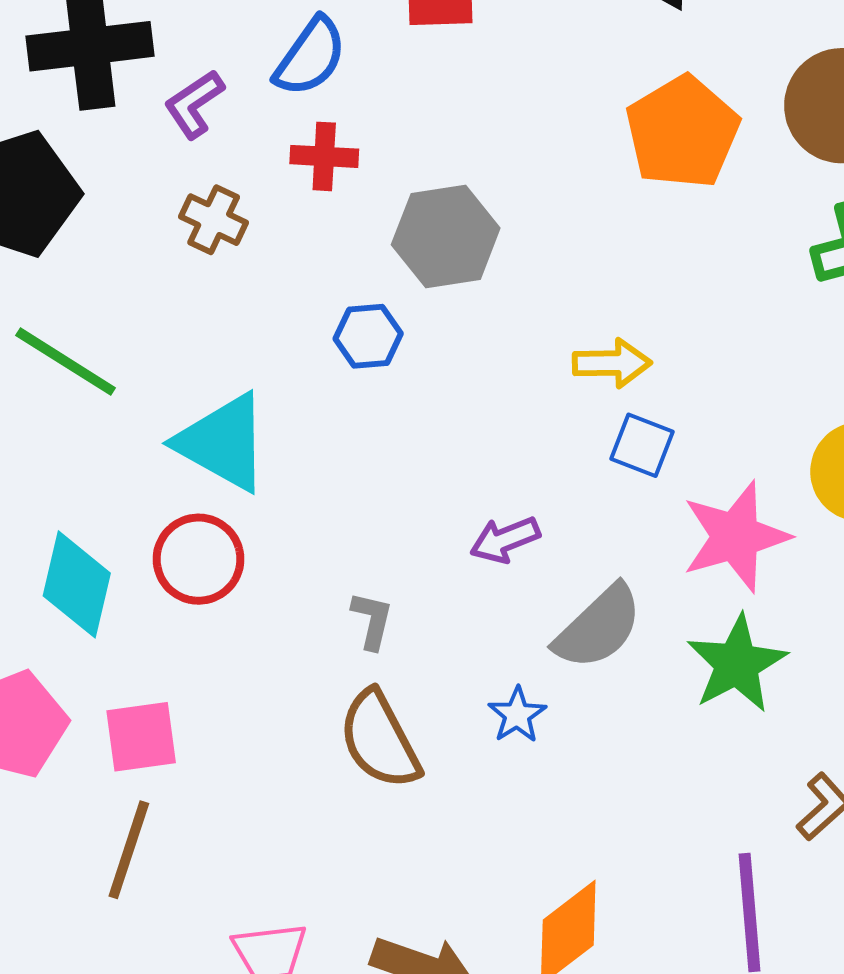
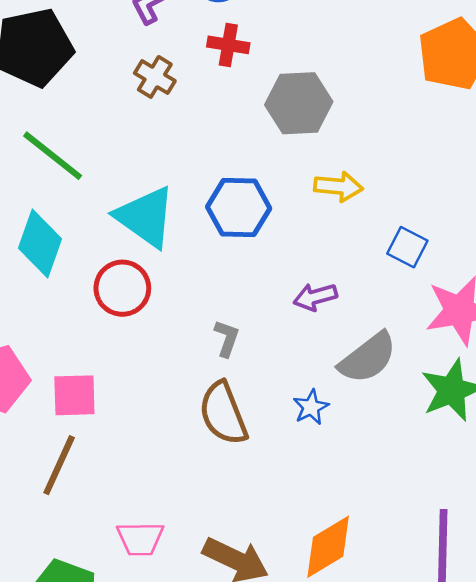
blue hexagon: (368, 336) -> (239, 208), moved, size x1.5
yellow arrow: (612, 363) -> (338, 186), moved
cyan diamond: (77, 584) -> (40, 243), moved

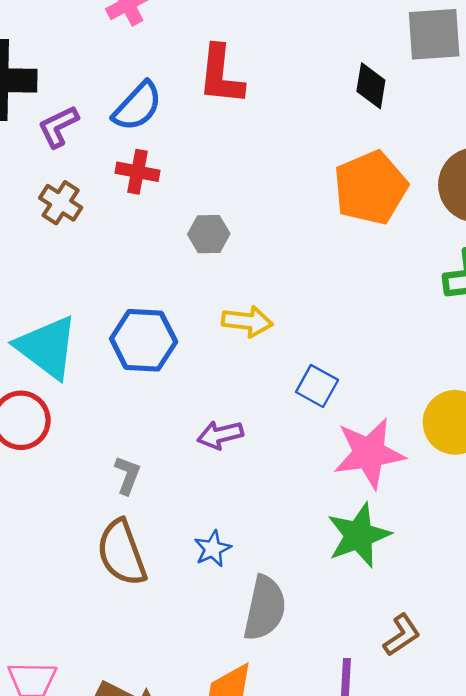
gray hexagon: (299, 103) -> (209, 234), size x0.6
gray semicircle: (368, 358) -> (265, 608), moved, turned -42

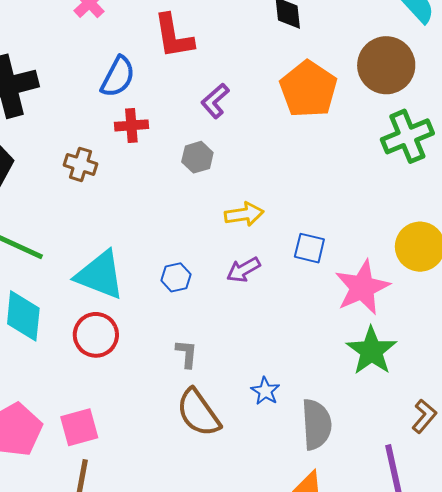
purple L-shape: (58, 126) -> (215, 101), moved
blue hexagon: (144, 340) -> (176, 277), moved, size x0.6
purple arrow: (220, 435) -> (243, 270), moved

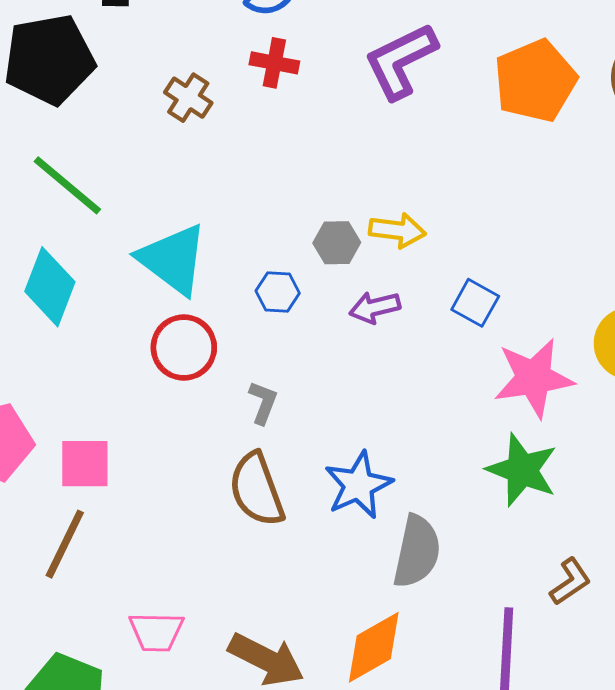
purple L-shape: (215, 101) -> (401, 61), size x1.6
gray hexagon: (197, 157) -> (337, 243), moved
red circle: (96, 335) -> (184, 347), moved
green star: (371, 351) -> (522, 470), turned -30
blue star: (265, 391) -> (358, 485), size x1.6

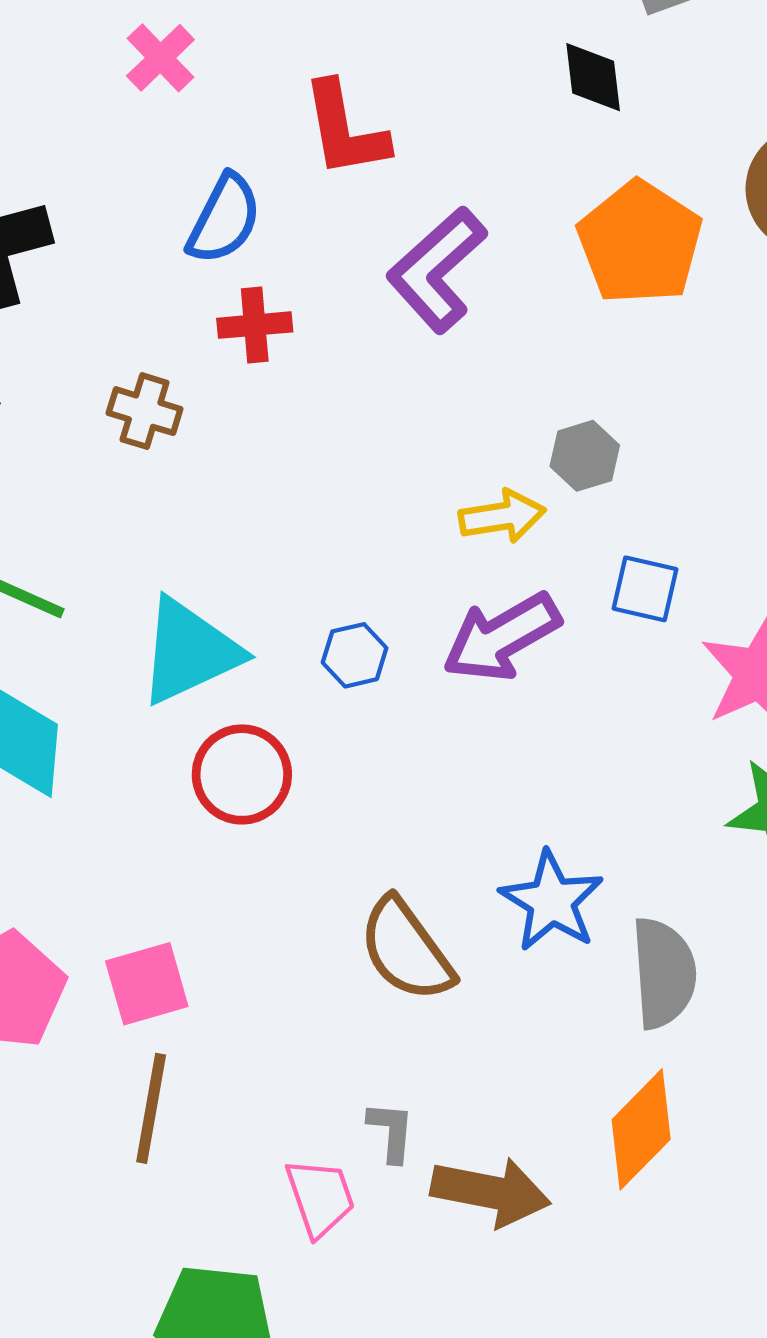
gray hexagon: (337, 243) -> (585, 456), moved
cyan triangle: (173, 259) -> (189, 651), turned -46
purple arrow: (375, 307) -> (502, 637), size x1.6
gray L-shape: (263, 403) -> (391, 1132), moved
pink trapezoid: (156, 632) -> (320, 1197), turned -94

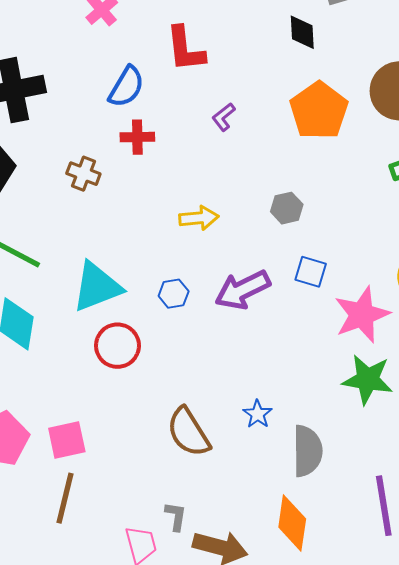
purple L-shape: (437, 270) -> (224, 117), size x0.5
yellow arrow: (502, 516) -> (199, 218), moved
blue star: (552, 901) -> (258, 414), size x0.6
orange diamond: (641, 1129) -> (292, 523), turned -40

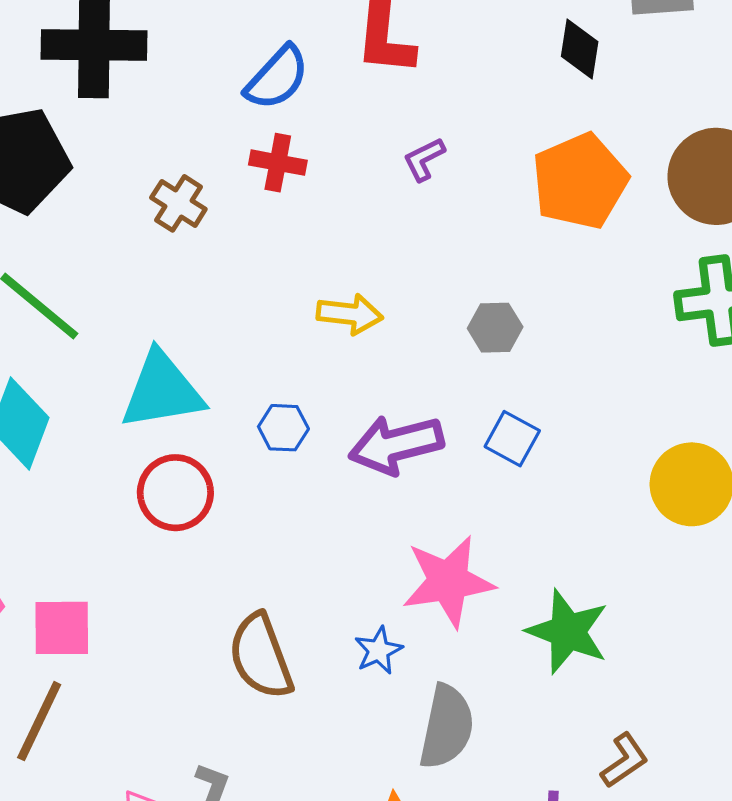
pink star: (362, 315) -> (448, 581), moved

